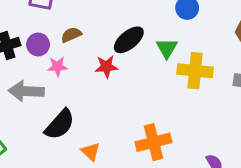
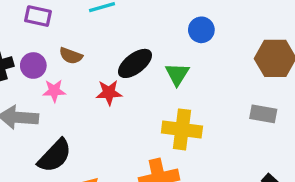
brown semicircle: (71, 35) -> (71, 56), turned -138
yellow cross: (195, 71) -> (182, 129), moved

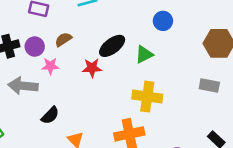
brown semicircle: (71, 56) -> (63, 39), turned 126
green triangle: (177, 74) -> (144, 54), turned 30
black semicircle: (55, 156) -> (50, 115), size x0.7

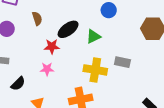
brown semicircle: (63, 39) -> (37, 18), moved, turned 104
pink star: (50, 66) -> (47, 69), moved
gray rectangle: (209, 85) -> (122, 62), moved

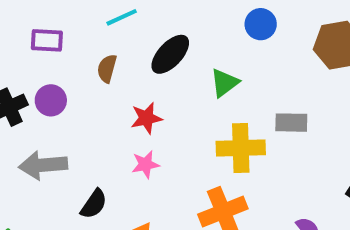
blue circle: (109, 10) -> (261, 24), moved
brown semicircle: (37, 18) -> (107, 69), turned -136
black ellipse: (68, 29) -> (170, 54), moved

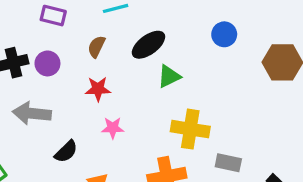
green triangle: (224, 83) -> (169, 76), moved
red star: (146, 118) -> (98, 89), moved
gray rectangle: (291, 123) -> (228, 163), moved

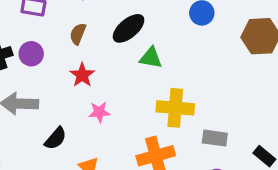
green triangle: (169, 76) -> (151, 58), turned 40
red star: (98, 89) -> (82, 75), turned -30

